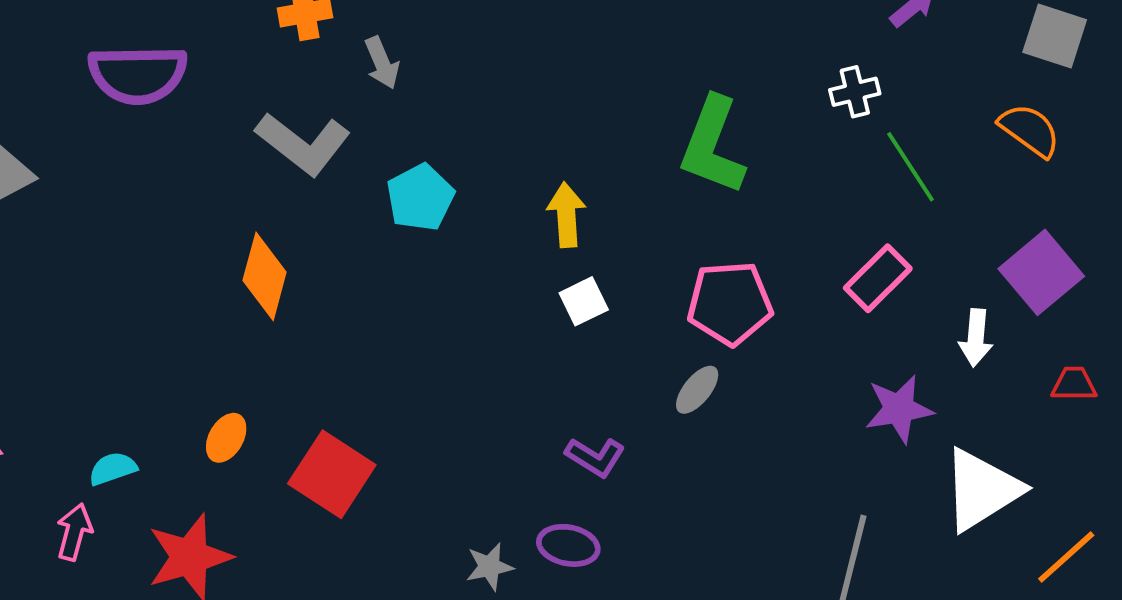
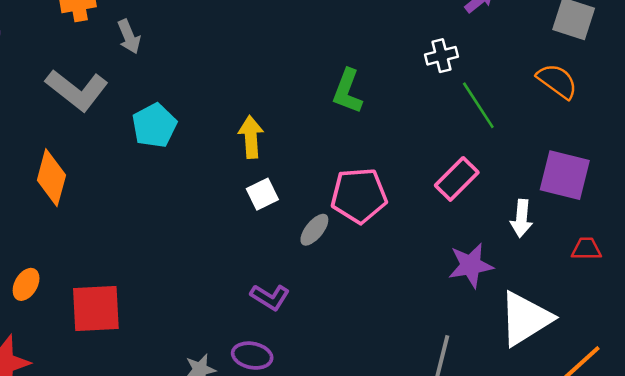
green L-shape: (713, 146) -> (347, 91), size x0.7
purple square: (1041, 272) -> (565, 175), turned -36
gray ellipse: (697, 390) -> (314, 230), moved
red square: (332, 474) -> (96, 309), turned -36

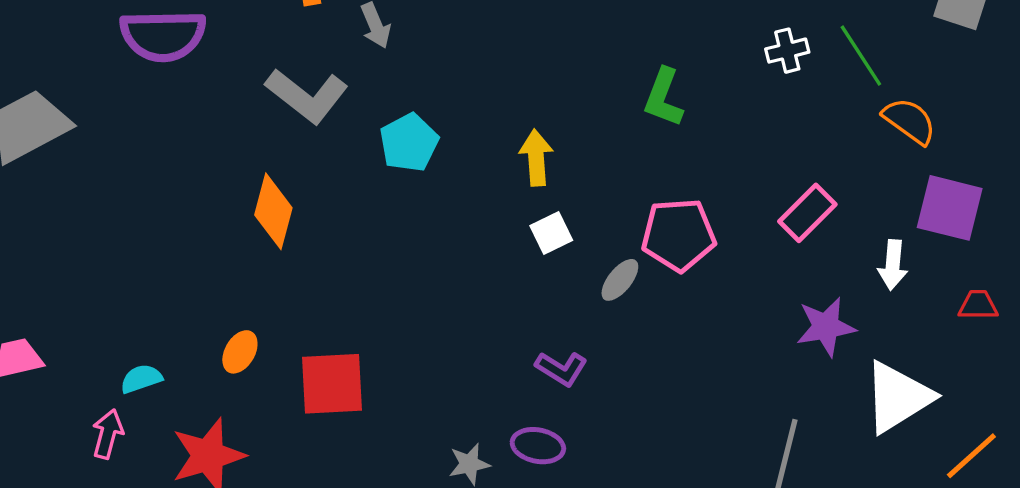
orange semicircle: (557, 81) -> (909, 121), moved
green line: (478, 105) -> (861, 56), moved

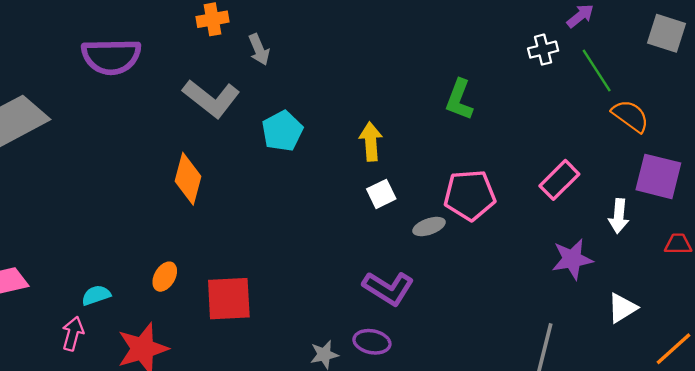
white cross: (787, 51) -> (543, 50), moved
gray ellipse: (620, 280) -> (429, 227), turned 32
purple L-shape: (561, 369) -> (388, 288), size x1.4
white triangle: (898, 397) -> (622, 308), size x0.6

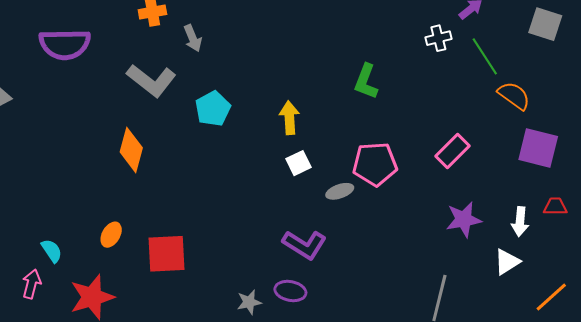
white arrow: (619, 216) -> (520, 222), moved
cyan semicircle: (96, 295) -> (52, 251), turned 75

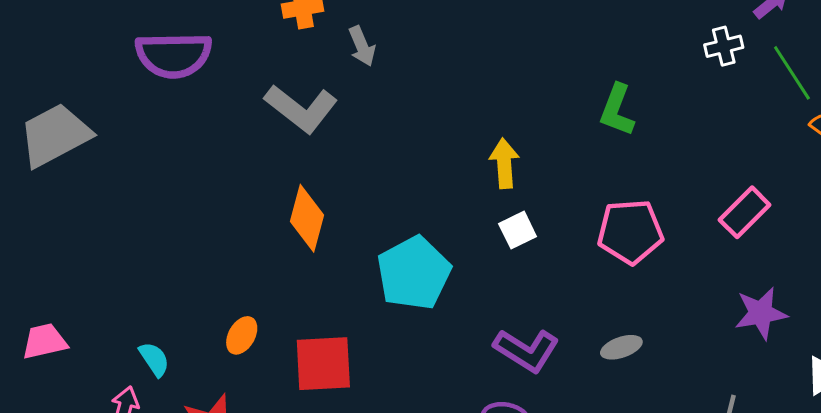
cyan pentagon: (213, 109) -> (414, 273), moved, size x1.4
orange diamond: (131, 150) -> (307, 218), moved
gray ellipse: (340, 191) -> (621, 347), moved

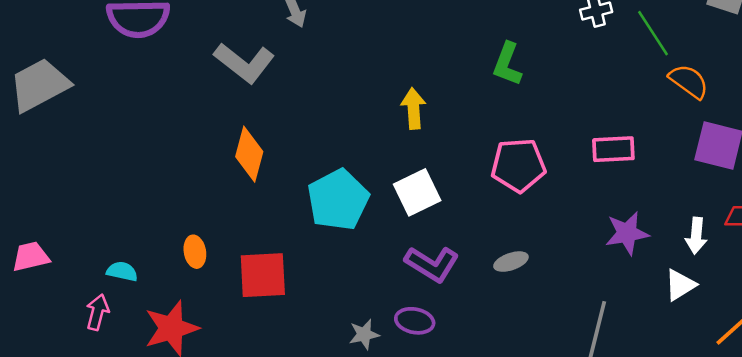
pink rectangle: (745, 212) -> (613, 149), turned 42
white square: (518, 230) -> (417, 192), moved, size x1.5
orange ellipse: (242, 335) -> (195, 252), turned -40
cyan semicircle: (154, 359) -> (122, 271), turned -44

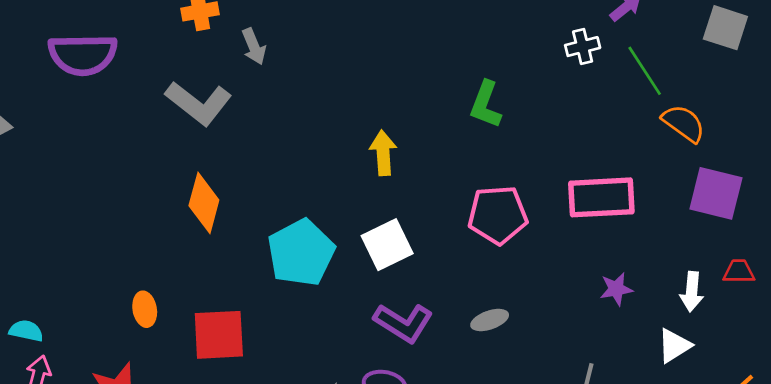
pink rectangle: (613, 149) -> (601, 197), size x1.4
purple star: (627, 233) -> (616, 289), size x0.7
cyan semicircle: (122, 271) -> (26, 331), moved

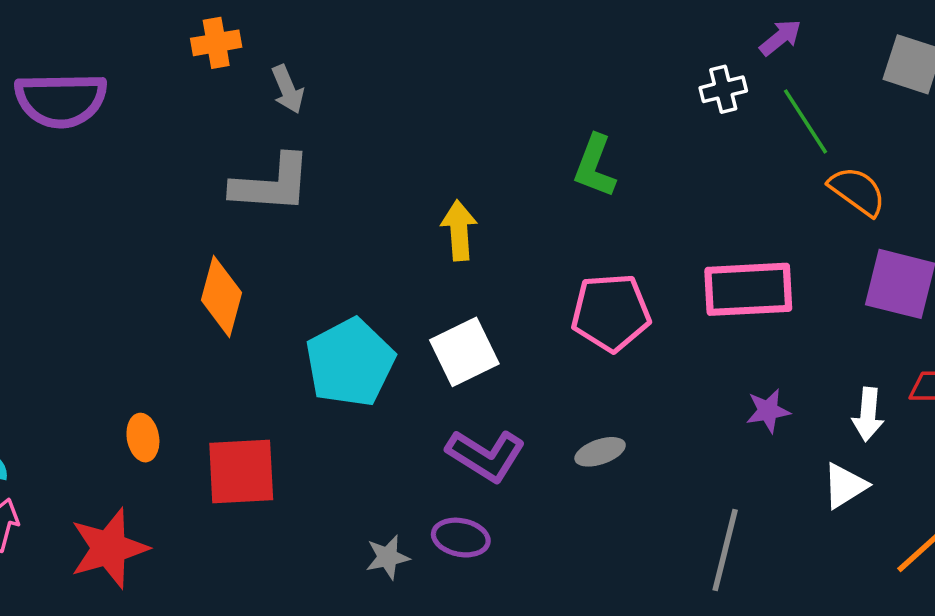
gray L-shape: (199, 103) -> (272, 184), moved, turned -34

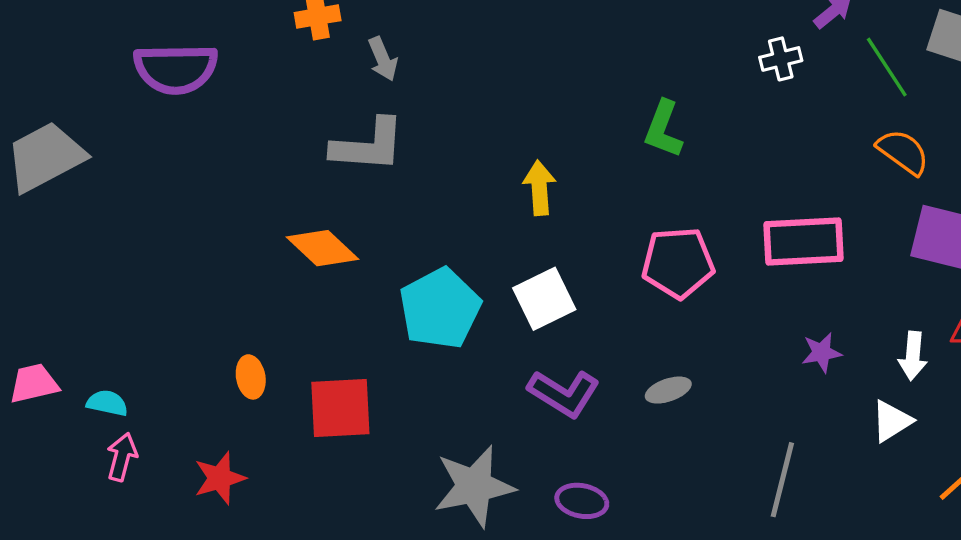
green line: (805, 121) -> (887, 67), moved
orange diamond: (222, 296) -> (322, 248), turned -62
purple ellipse: (461, 538) -> (582, 501), moved
red star: (109, 548) -> (220, 478), size x0.7
gray star: (388, 557) -> (474, 486), size x2.0

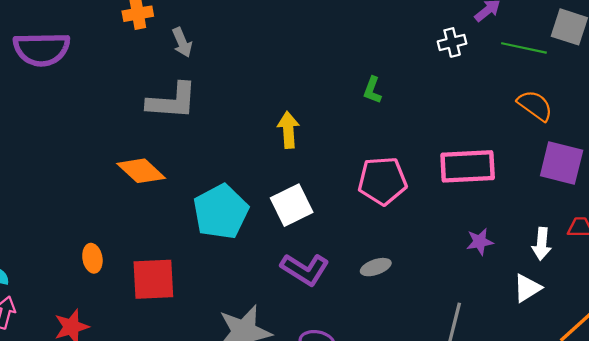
green line: (887, 67) -> (524, 48), turned -45
green L-shape: (663, 129) -> (372, 90), size x0.7

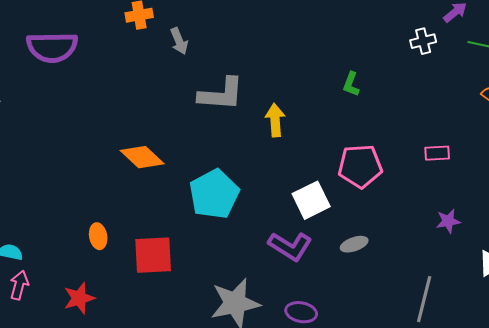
gray L-shape: (172, 101) -> (221, 94), moved
pink rectangle: (468, 166) -> (437, 153), size x0.5
white square: (292, 205) -> (311, 200), moved

